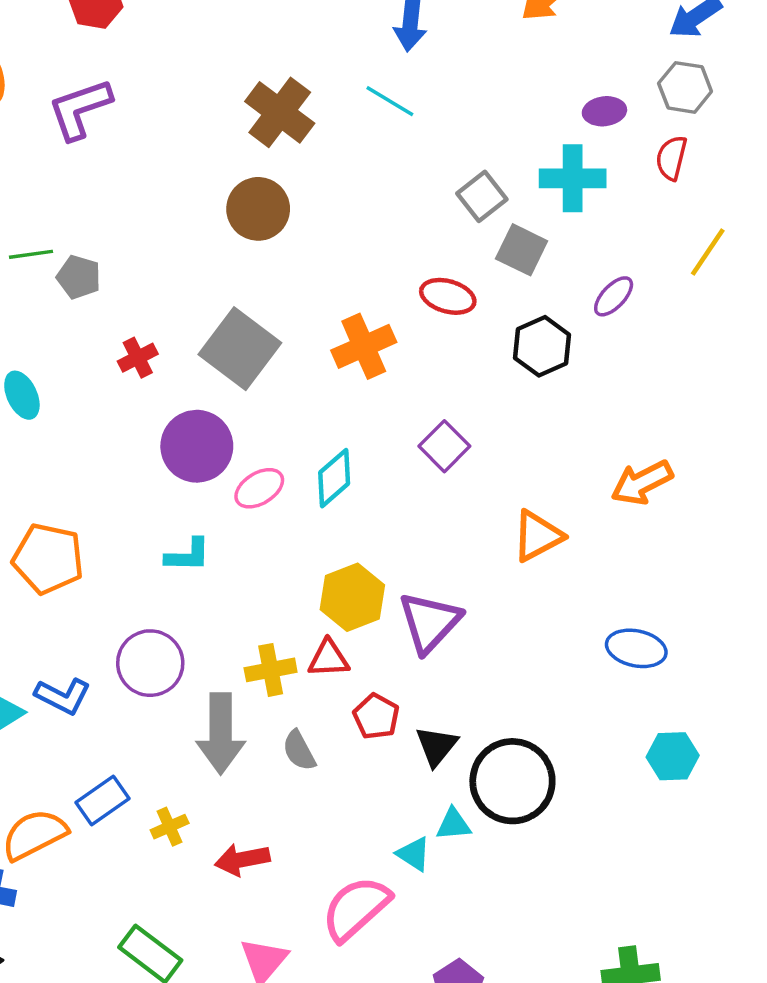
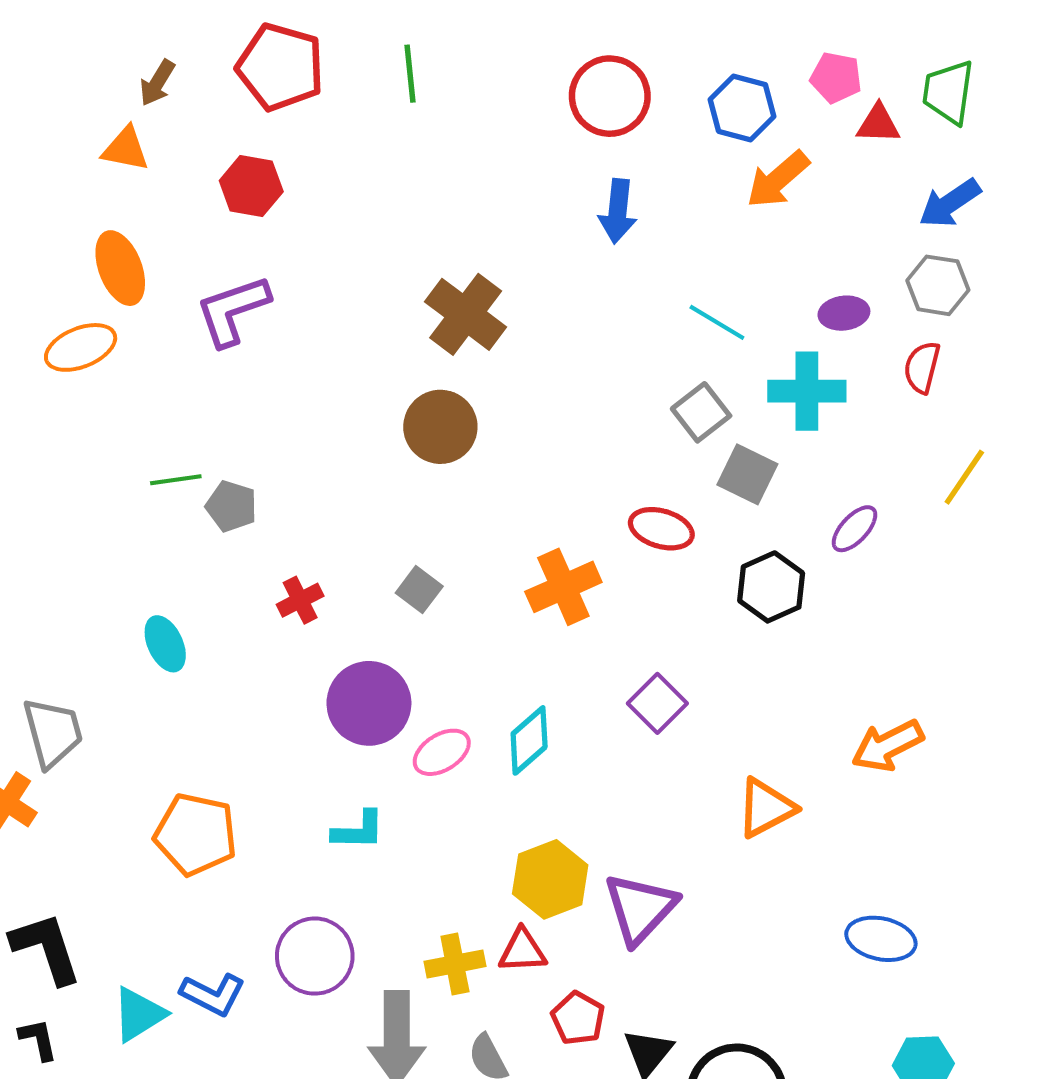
cyan line: (390, 101) -> (717, 322), moved
gray square: (240, 349) -> (419, 590), size x0.5

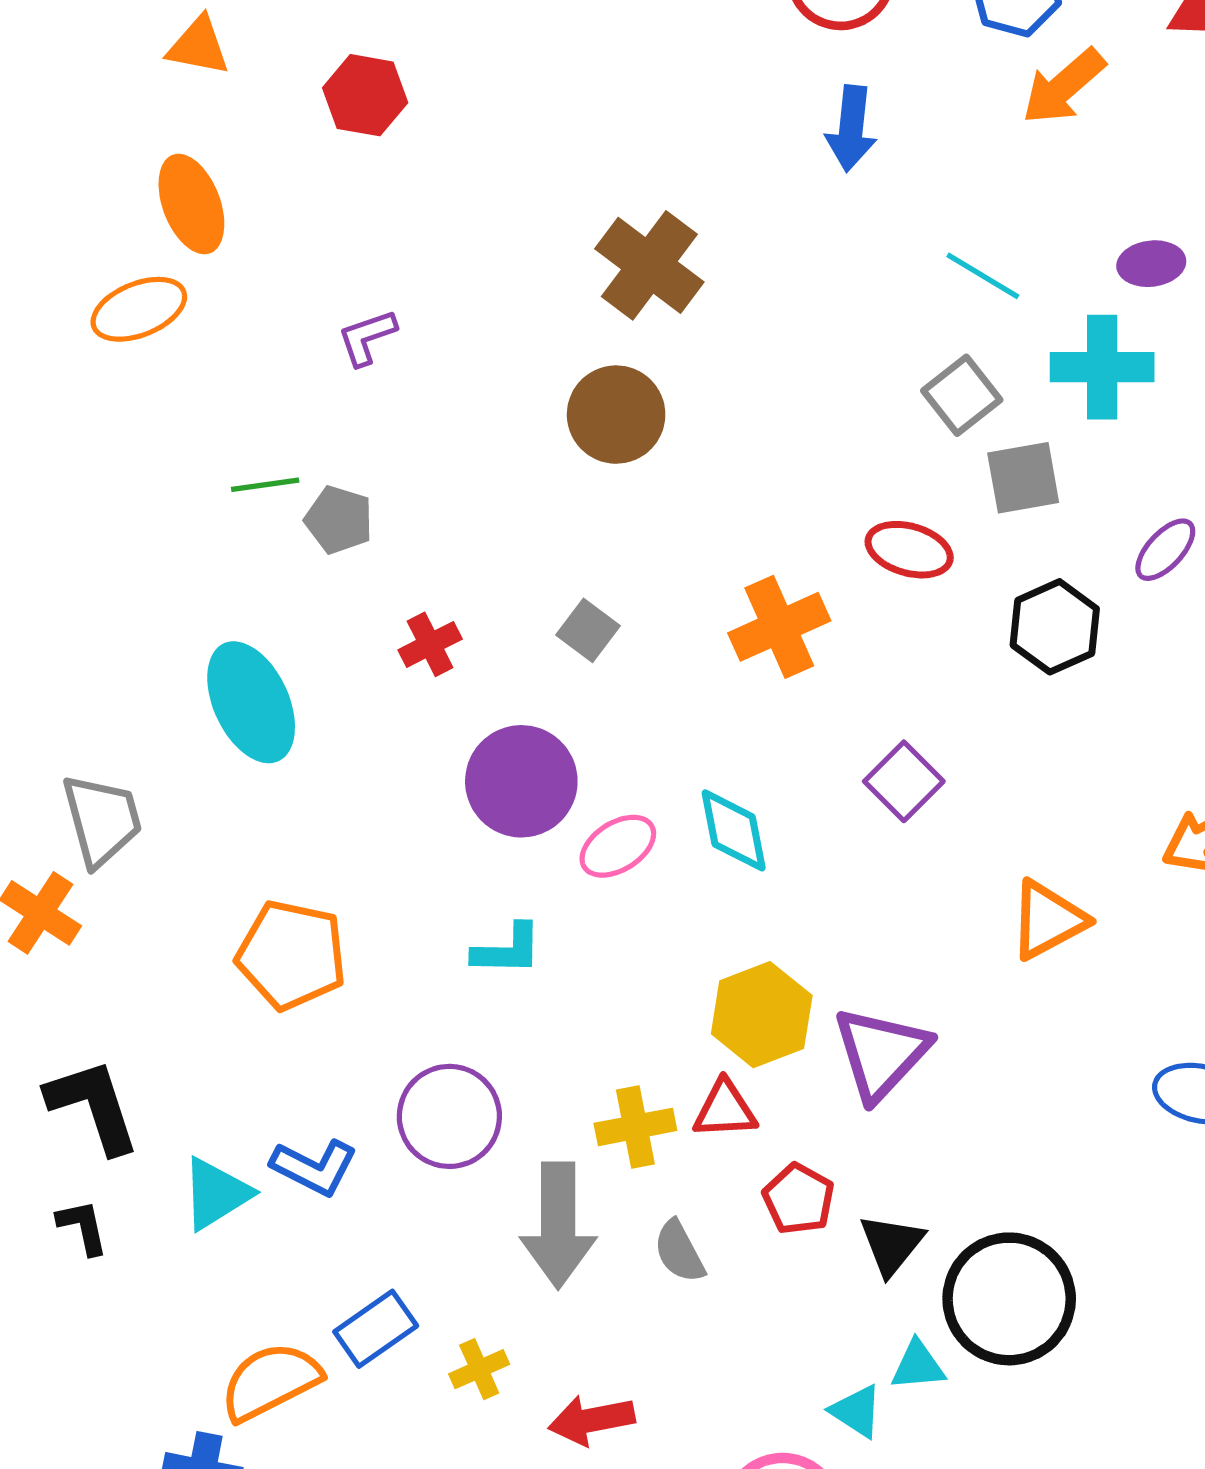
purple L-shape: (233, 310) -> (367, 337), moved, size x0.6
gray square: (747, 474) -> (1023, 478), turned -36
cyan ellipse: (165, 644) -> (251, 702), size x1.6
cyan diamond: (529, 740) -> (734, 830), turned -60

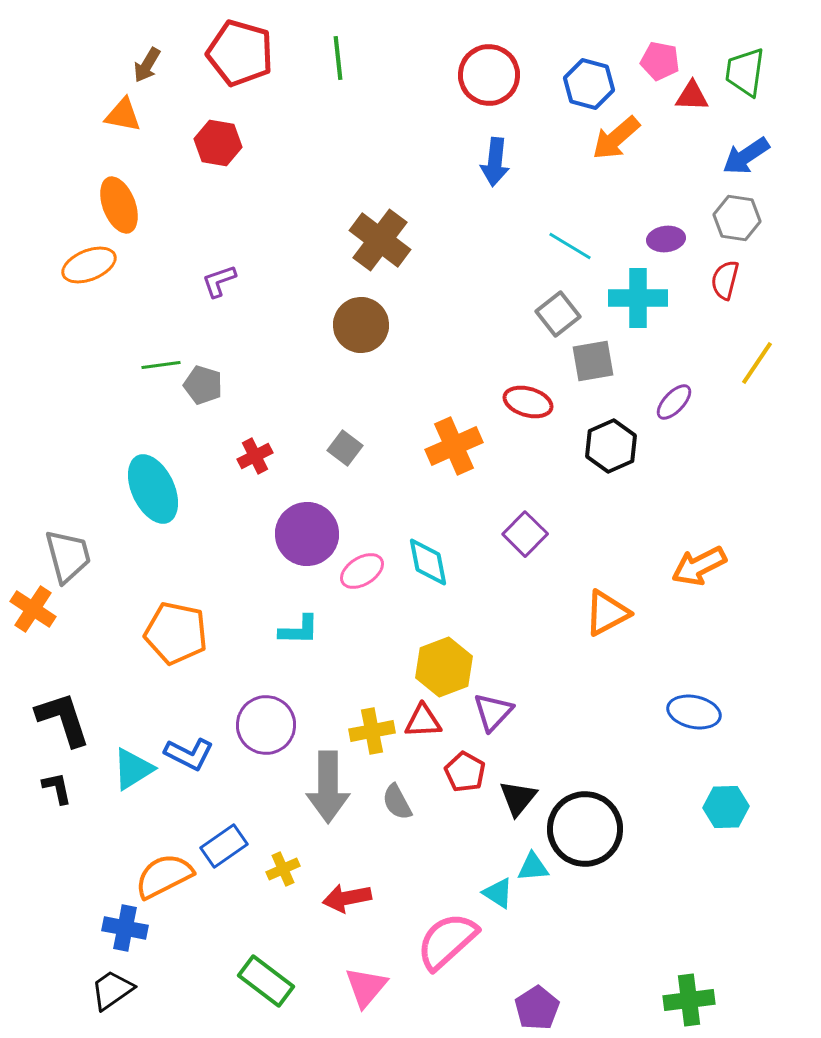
purple triangle: (881, 1053) -> (493, 712), moved, size x0.7

